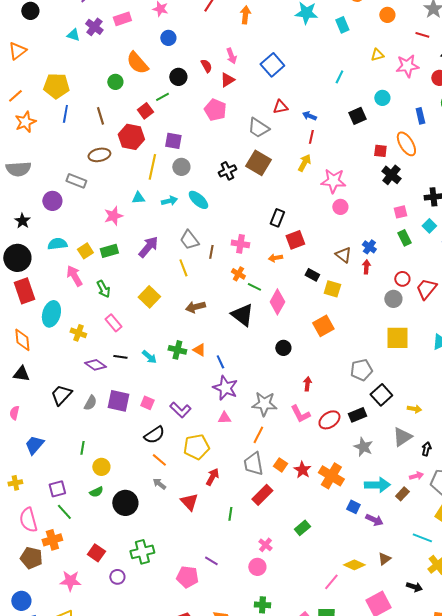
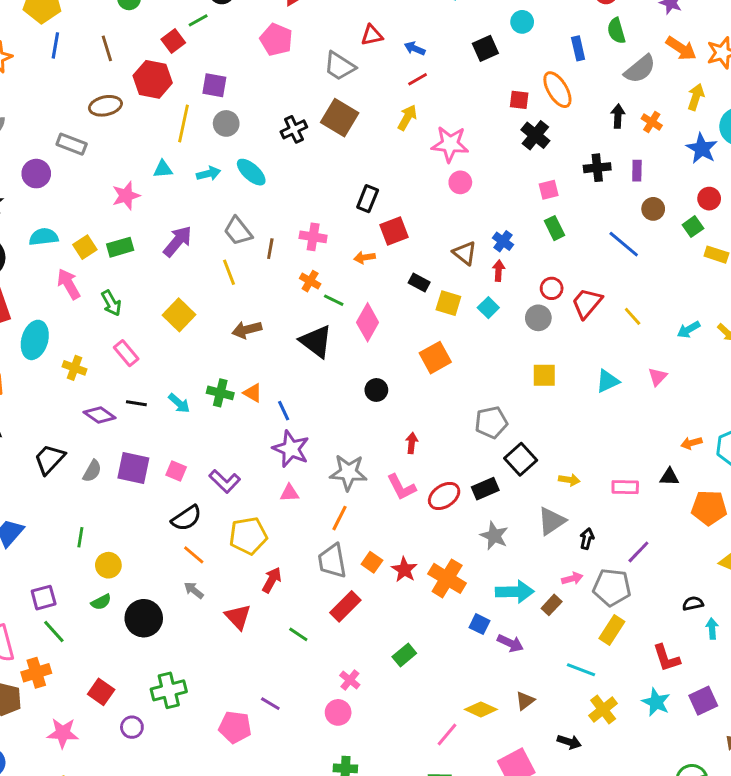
red line: (311, 137) -> (418, 79), turned 48
cyan square: (429, 226) -> (488, 308), moved
yellow square: (397, 338) -> (544, 375), size x0.7
green line: (230, 514) -> (298, 634), turned -64

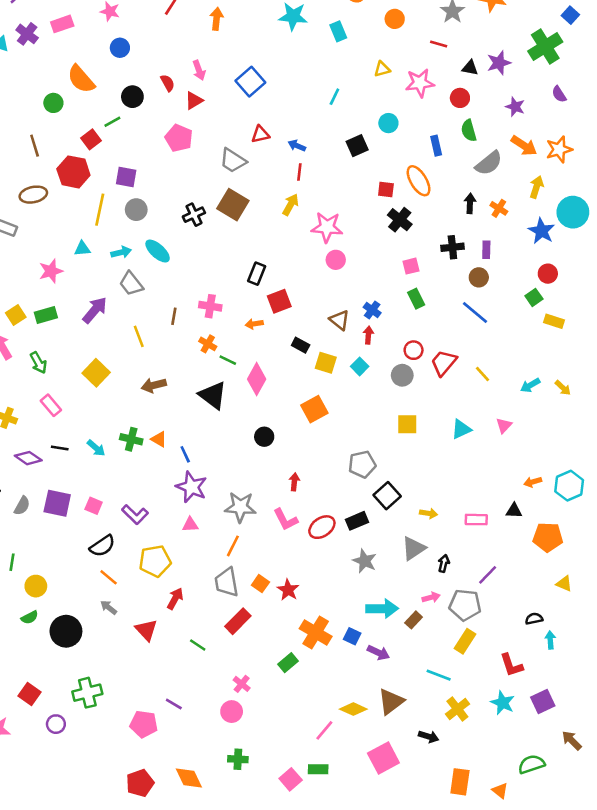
red line: (418, 79) -> (299, 172), turned -54
brown circle: (653, 209) -> (479, 277), moved
gray trapezoid: (238, 231) -> (131, 284), moved
orange cross: (447, 578) -> (316, 632), moved
brown triangle: (525, 701) -> (391, 701), size x1.6

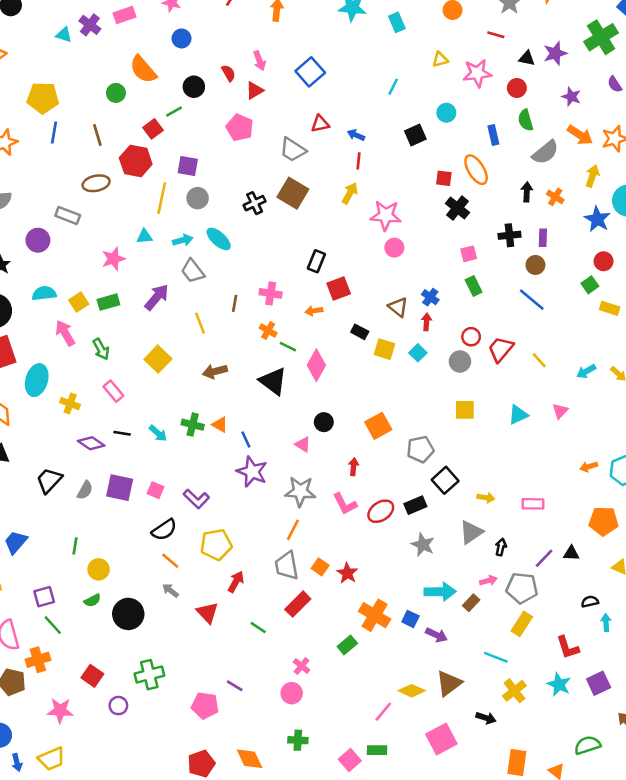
orange square: (314, 409) -> (378, 426), moved
black triangle: (514, 511) -> (571, 553), moved
pink triangle: (190, 525) -> (303, 444), moved, turned 35

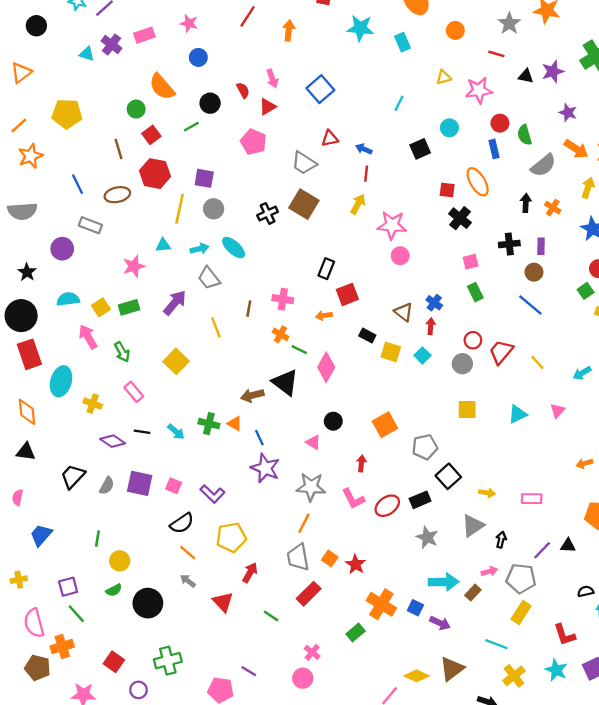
red circle: (517, 88) -> (500, 123), moved
red square: (153, 129) -> (151, 135), moved
blue line: (54, 133) -> (77, 184), moved, turned -36
brown arrow: (215, 371) -> (252, 395), moved

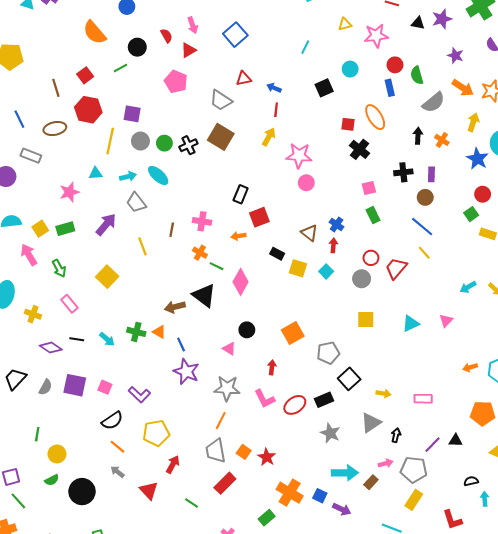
green circle: (136, 109) -> (164, 143), moved
yellow line: (537, 363) -> (424, 253), moved

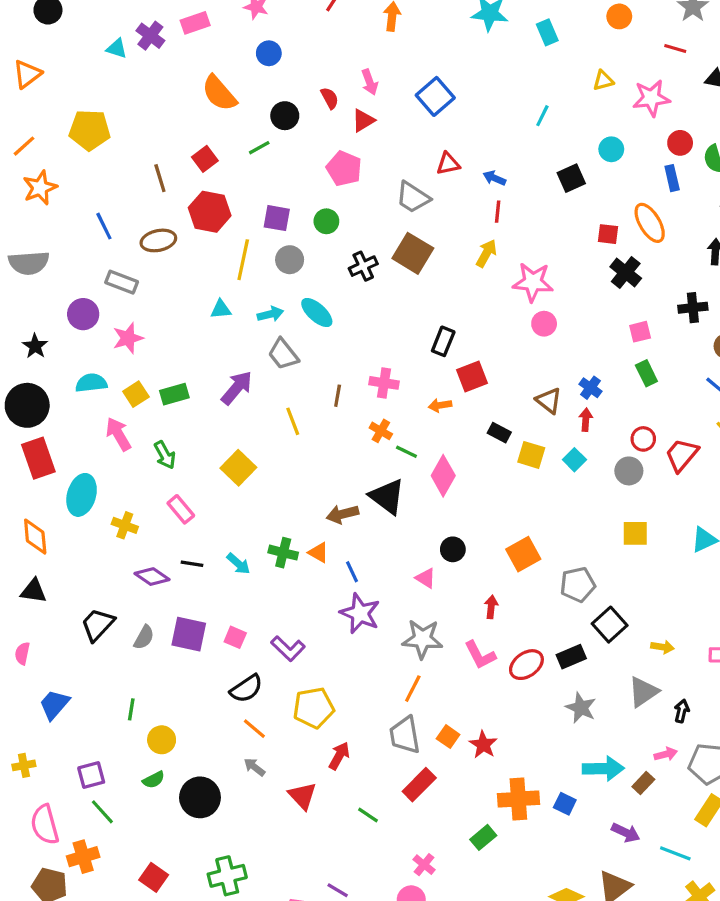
green circle: (164, 143) -> (326, 221), moved
pink star: (69, 192) -> (128, 338), moved
orange cross: (290, 493) -> (518, 799), turned -35
purple arrow: (342, 509) -> (626, 833), moved

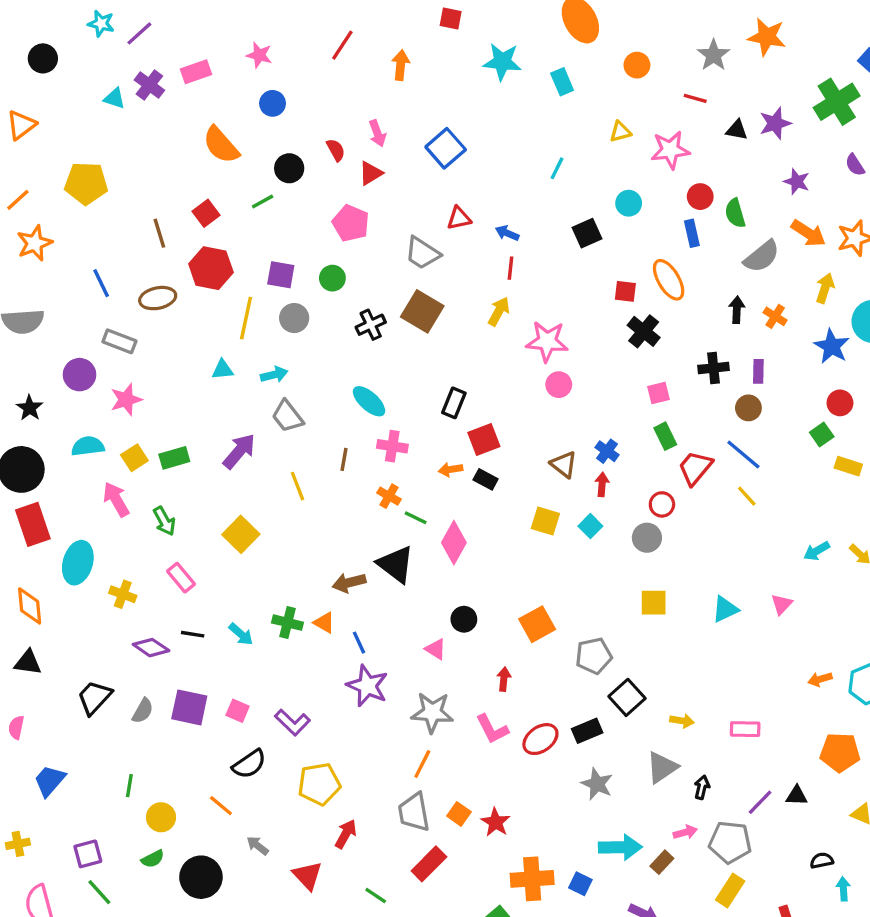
cyan ellipse: (317, 313) -> (369, 401), moved
black rectangle: (499, 433) -> (486, 479), moved
red trapezoid: (682, 455) -> (695, 468), moved
orange line: (254, 729) -> (221, 806), moved

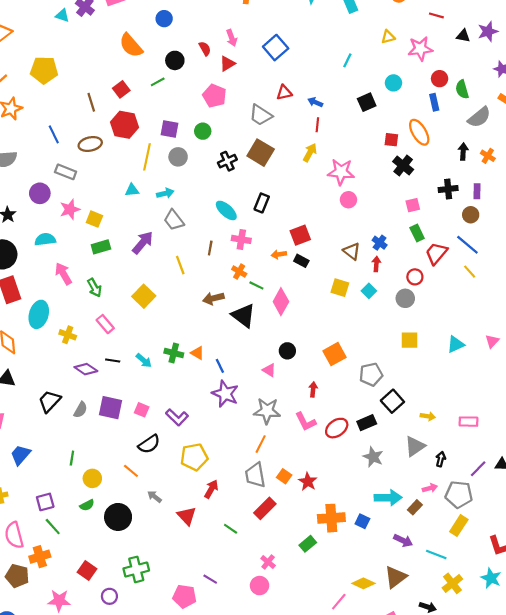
black rectangle: (454, 403) -> (262, 203), moved
yellow square: (134, 458) -> (94, 219), moved, turned -35
brown arrow: (349, 583) -> (213, 298), moved

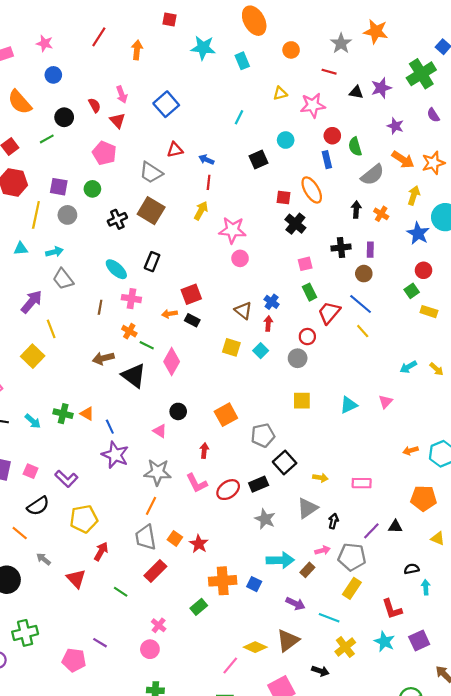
red triangle: (227, 64) -> (117, 121), turned -42
yellow line: (180, 265) -> (51, 329), moved

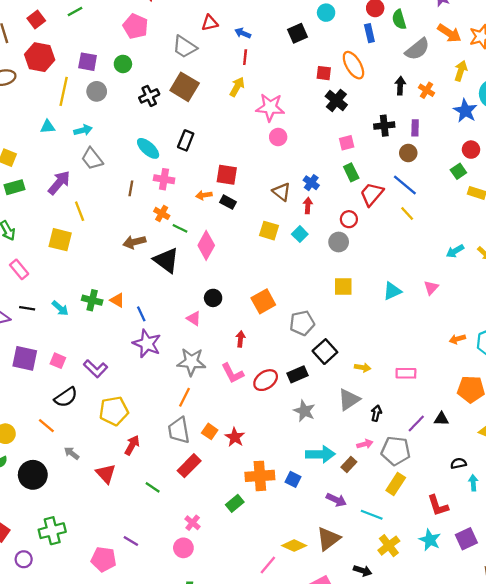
red square: (191, 294) -> (227, 175), turned 30
yellow square: (33, 356) -> (60, 240), turned -30

